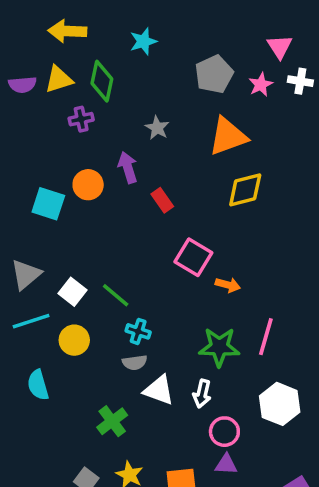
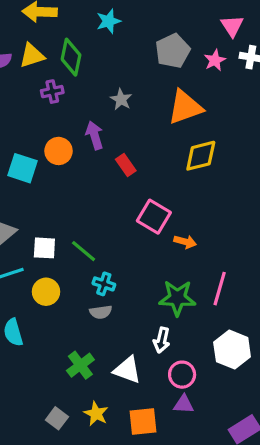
white square: (73, 292) -> (44, 248), turned -35
white triangle: (159, 390) -> (127, 370), moved

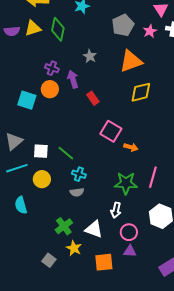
purple cross: (52, 92) -> (52, 68), moved, turned 32
yellow star: (96, 414) -> (74, 248), moved

